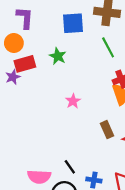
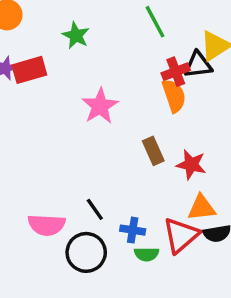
red rectangle: (25, 64) -> (29, 70), moved
pink star: (73, 101) -> (100, 106), size x1.5

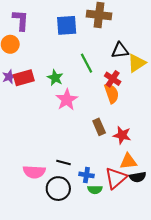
green line: (155, 22) -> (86, 63), moved
green star: (76, 35) -> (55, 78), moved
black triangle: (198, 65) -> (120, 51), moved
red cross: (176, 72) -> (113, 79), turned -35
black line: (95, 209) -> (63, 162), turned -40

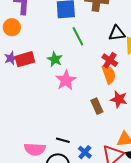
green line: (86, 63) -> (78, 36), moved
red star: (122, 135) -> (119, 99), moved
blue cross: (86, 175) -> (85, 152), turned 32

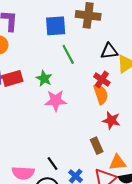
pink star: (66, 80) -> (56, 101), turned 30
brown rectangle: (97, 106) -> (97, 146), moved
black line: (63, 140) -> (52, 164), turned 40

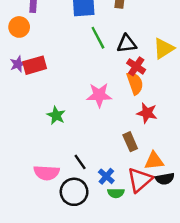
black triangle: (109, 51) -> (127, 44), moved
green star: (44, 78) -> (56, 115), moved
pink star: (56, 101) -> (99, 95), moved

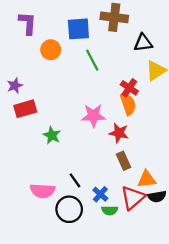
orange circle: (19, 27) -> (51, 50), moved
black triangle: (127, 44) -> (143, 43), moved
red rectangle: (35, 65) -> (25, 109), moved
red star: (147, 113) -> (119, 133), moved

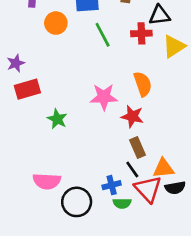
red cross: (129, 88) -> (141, 33), moved, turned -36
black line: (75, 180) -> (132, 170), moved
blue cross: (100, 194) -> (112, 185), turned 35
red triangle: (133, 198) -> (148, 189), turned -32

